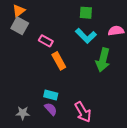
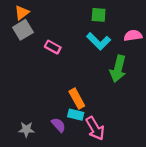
gray square: (20, 26) -> (23, 30), turned 30
orange rectangle: (59, 61) -> (77, 99), moved
cyan rectangle: (51, 95) -> (76, 115), moved

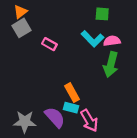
green square: (99, 15) -> (102, 14), moved
pink semicircle: (133, 36) -> (112, 41), moved
purple semicircle: (58, 125) -> (55, 117), size x1.5
gray star: (26, 130) -> (25, 122), size x1.5

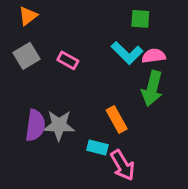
gray square: (21, 28) -> (26, 56), moved
orange rectangle: (72, 93) -> (117, 119), moved
purple semicircle: (55, 117) -> (35, 125), moved, turned 50
gray star: (25, 122) -> (59, 125), moved

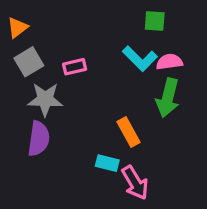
orange triangle: (28, 16) -> (17, 28), moved
pink rectangle: (68, 60) -> (75, 67), turned -42
gray star: (59, 125) -> (45, 99), moved

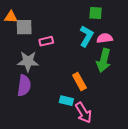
orange triangle: (17, 28) -> (11, 17), turned 40
cyan L-shape: (140, 59) -> (86, 36), turned -105
gray square: (29, 62) -> (24, 27), moved, turned 30

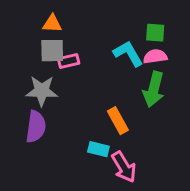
green square: (96, 13) -> (155, 33), moved
orange triangle: (11, 17) -> (52, 24), moved
gray square: (24, 27) -> (52, 51), moved
cyan L-shape: (86, 36) -> (128, 54), turned -60

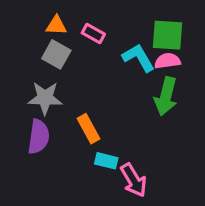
green square: (155, 33) -> (167, 35), size x1.5
gray square: (52, 51) -> (56, 54), turned 30
pink rectangle: (69, 61) -> (93, 34), moved, turned 42
orange rectangle: (118, 121) -> (88, 129), moved

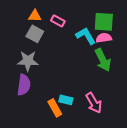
green arrow: (166, 96) -> (103, 60), turned -40
orange rectangle: (88, 129) -> (55, 108), moved
pink arrow: (134, 180) -> (94, 103), moved

